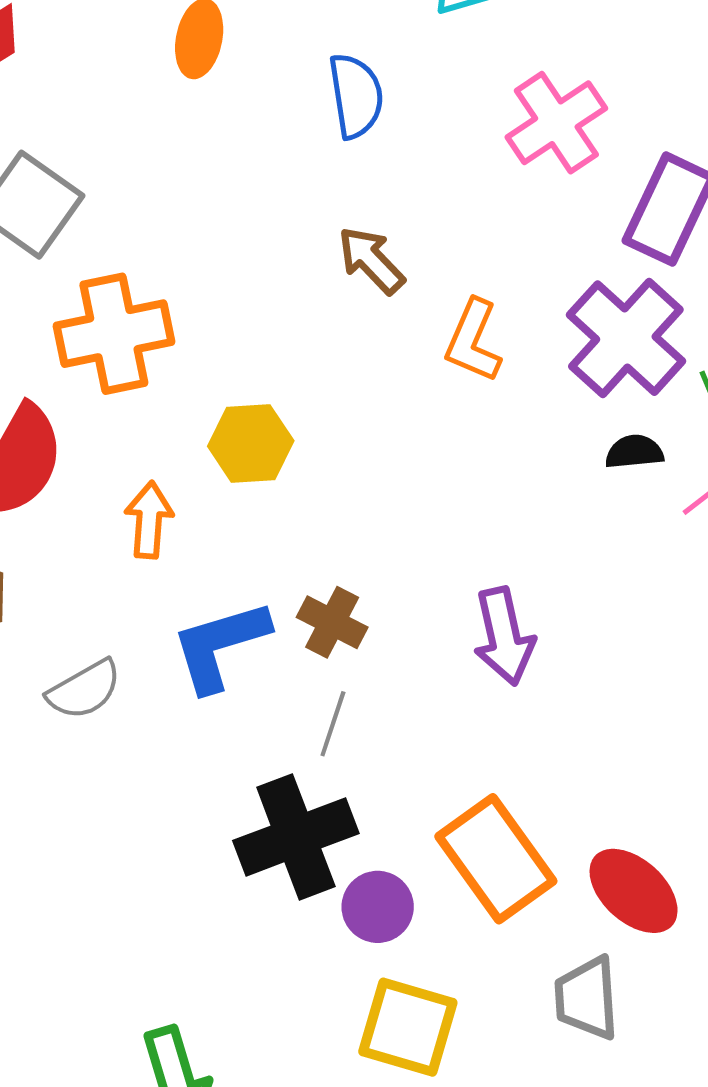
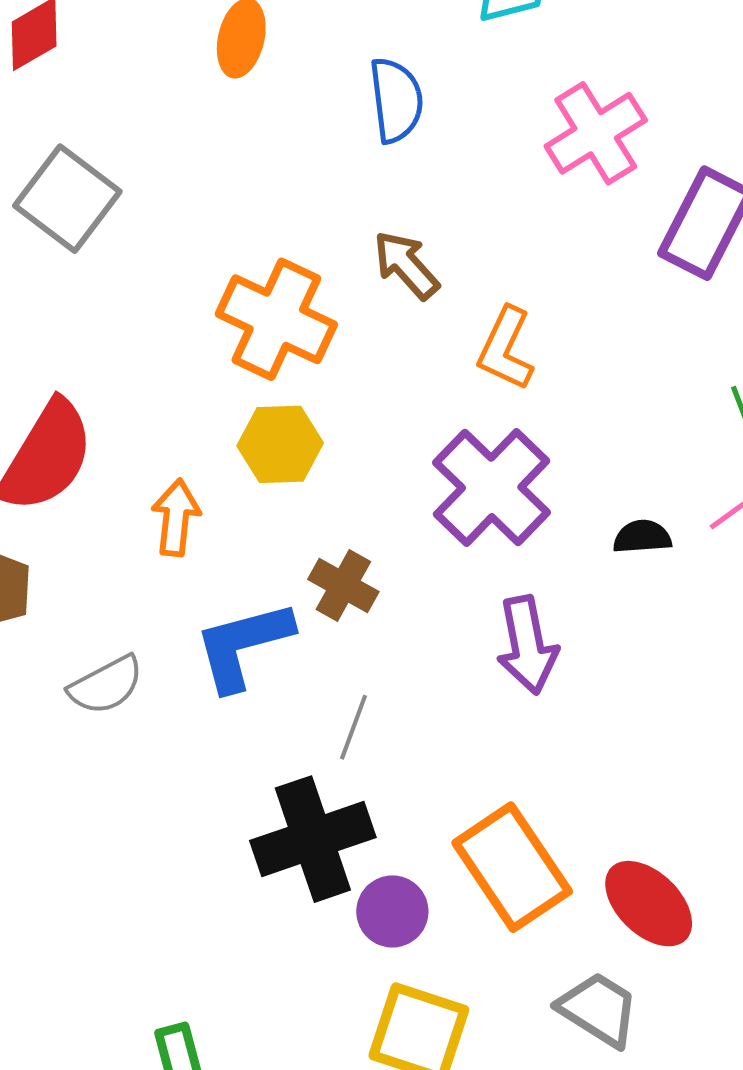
orange cross: (114, 334) -> (276, 319), moved, turned 35
purple cross: (626, 338) -> (492, 487), moved
black semicircle: (634, 452) -> (642, 537), moved
brown cross: (332, 622) -> (343, 585), moved
gray trapezoid: (587, 998) -> (598, 1009), turned 124

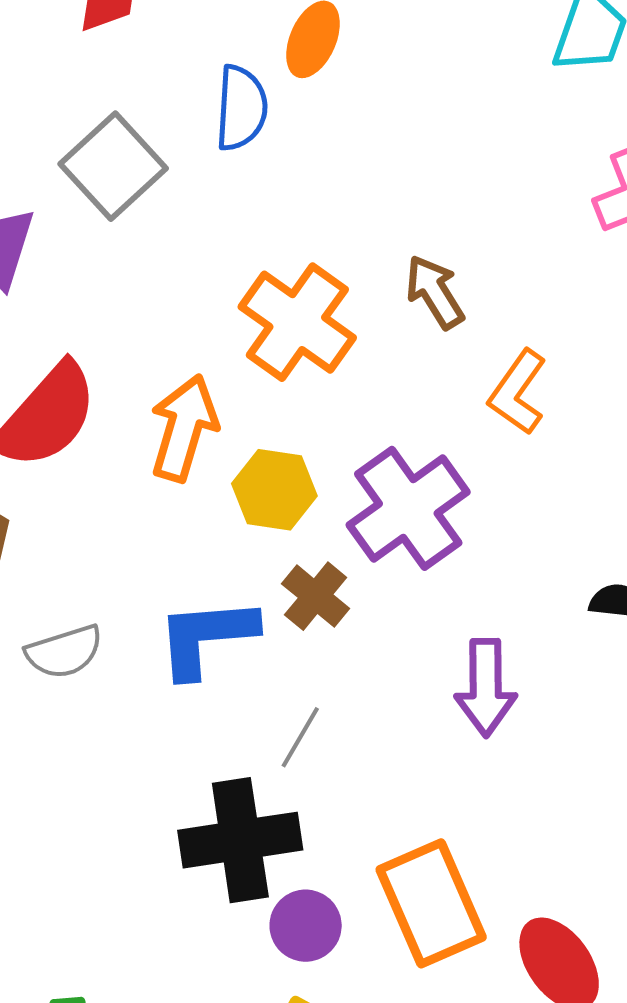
blue semicircle: (396, 100) -> (241, 108), moved
yellow hexagon: (280, 444) -> (274, 490), moved
purple cross: (492, 487) -> (408, 508), moved
orange arrow: (176, 518) -> (184, 428), moved, size x1.4

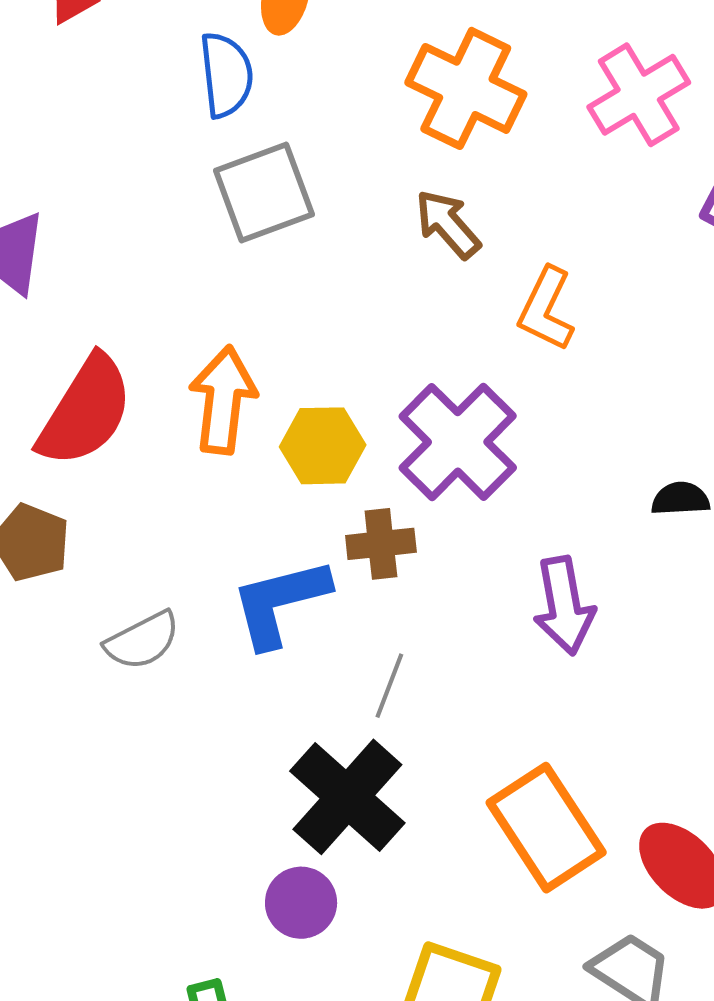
gray square: (113, 166) -> (264, 192), moved, turned 32
orange cross: (297, 322) -> (466, 88), moved
brown cross: (316, 596) -> (381, 544), turned -36
black cross: (240, 840) -> (347, 797), turned -30
purple circle: (306, 926) -> (301, 903), moved

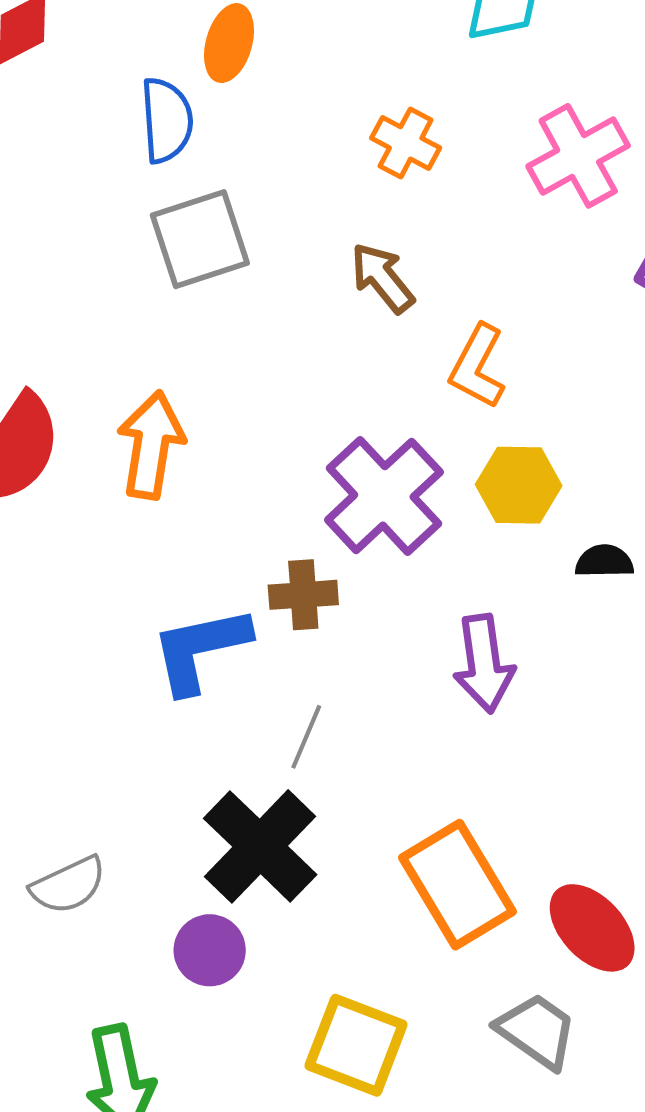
orange cross: (466, 88) -> (406, 143), size x0.6
yellow hexagon: (323, 446) -> (519, 485), moved
gray semicircle: (142, 641) -> (68, 885), moved

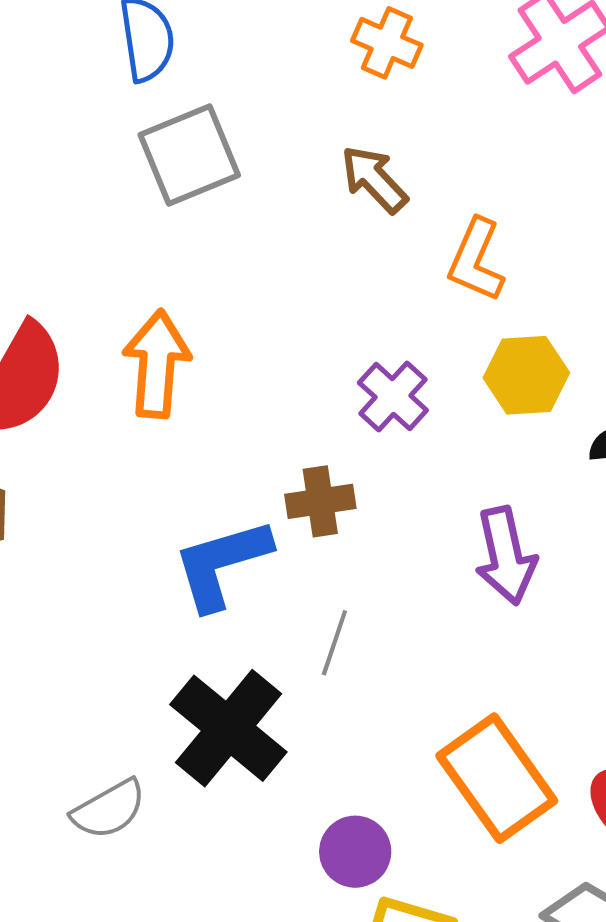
purple cross: (384, 496) -> (393, 396), size x0.6
black cross: (260, 846) -> (228, 728), moved
purple circle: (210, 950) -> (355, 852), moved

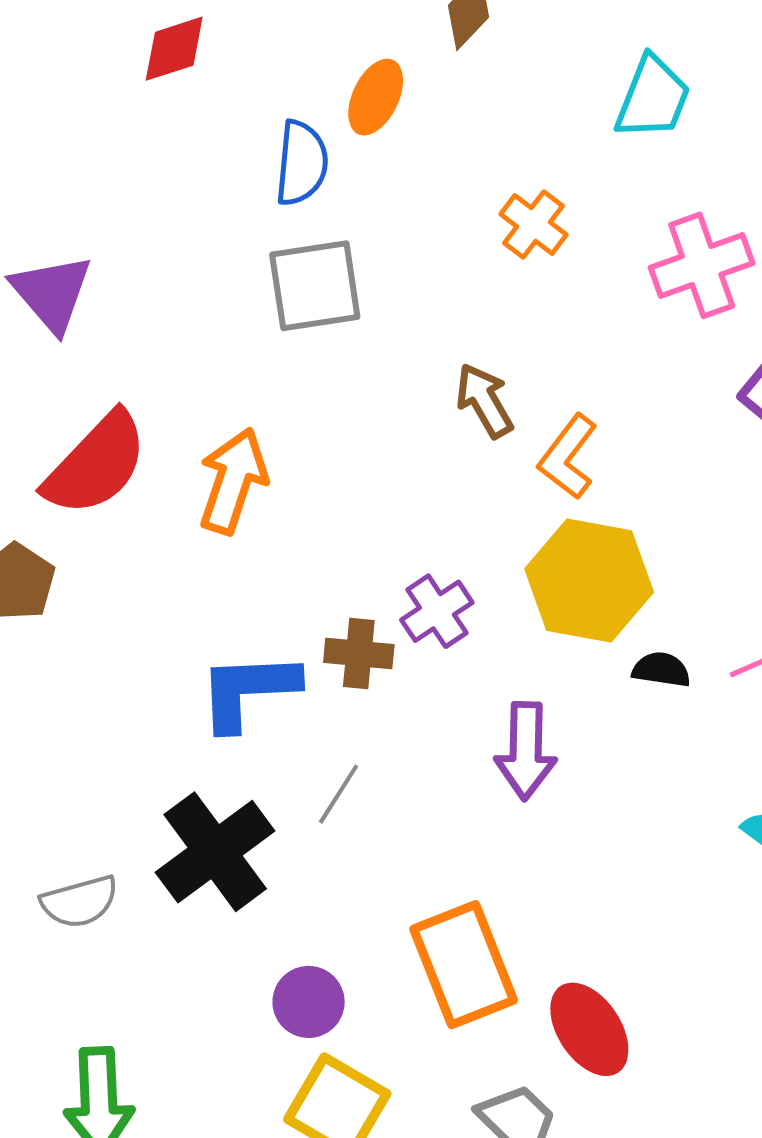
brown arrow: (374, 179) -> (484, 401), moved
yellow hexagon: (526, 375) -> (589, 581), size x1.5
purple cross: (393, 396) -> (437, 611), moved

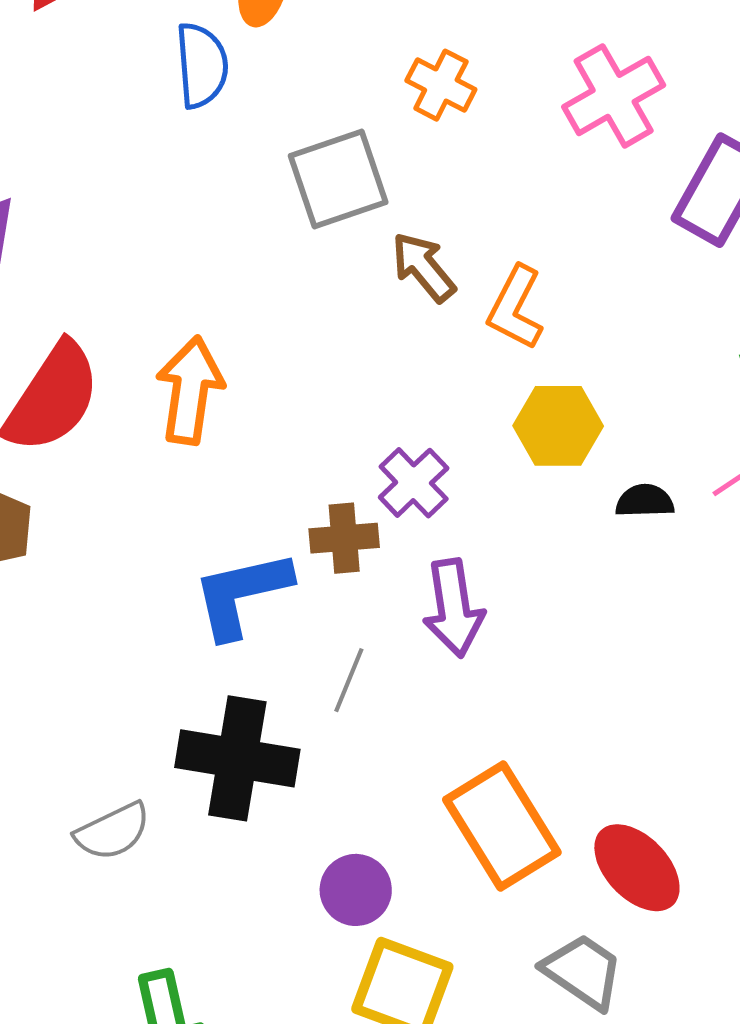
gray square: (315, 286) -> (338, 179), moved
yellow hexagon: (589, 581) -> (558, 426), size x0.7
purple arrow: (526, 751) -> (454, 608), moved
black cross: (215, 852) -> (237, 758), turned -34

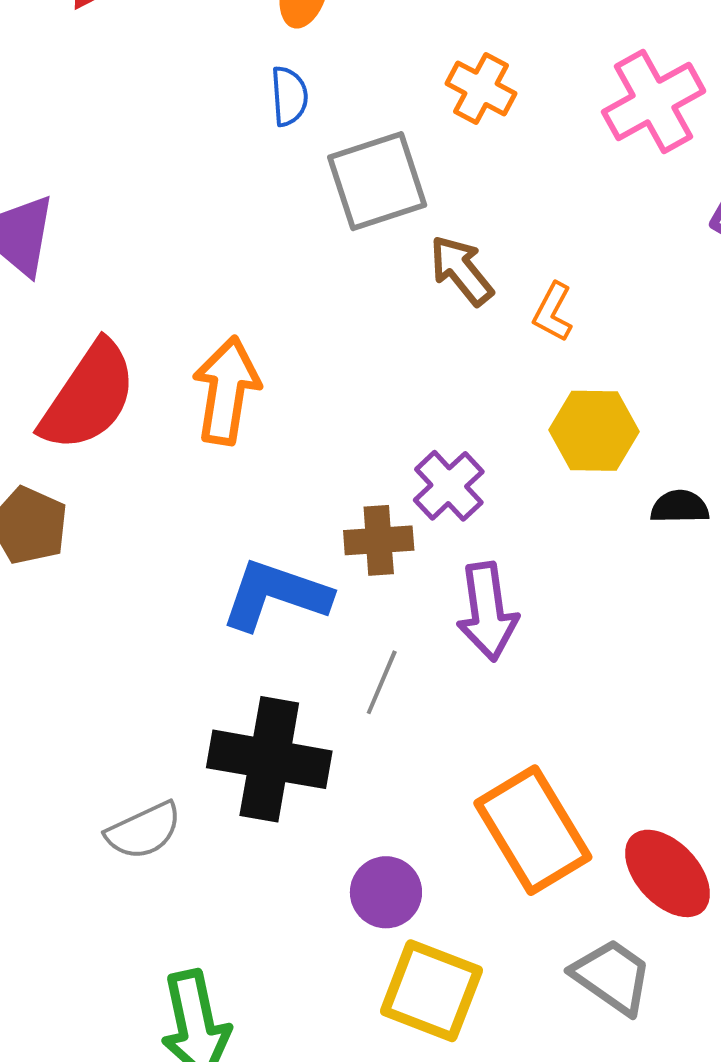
blue semicircle: (202, 65) -> (289, 96), moved, size x0.7
orange L-shape: (515, 308) -> (553, 312), size x0.7
blue L-shape: (242, 594) -> (276, 595), turned 31

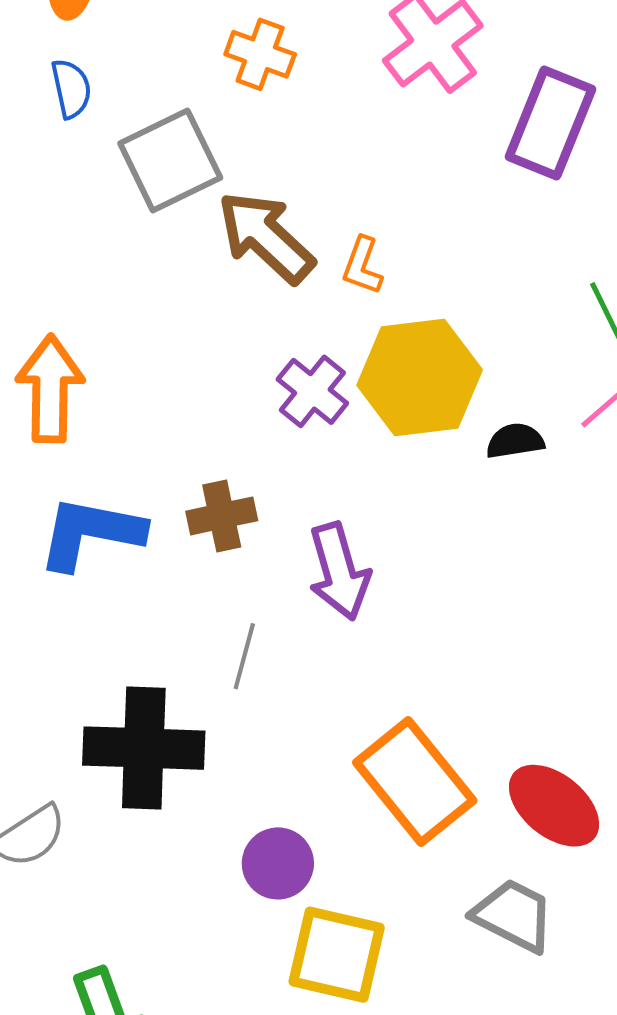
brown arrow: (461, 270) -> (266, 237), size x1.4
yellow hexagon: (594, 431) -> (420, 377), size x1.4
purple cross: (449, 486) -> (312, 391), moved
blue L-shape: (276, 595) -> (91, 533), moved

